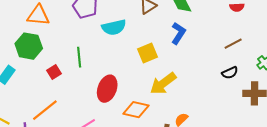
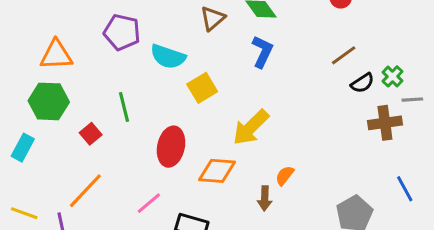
cyan semicircle: (114, 27) -> (168, 57), turned 40
yellow square: (148, 53) -> (202, 88), moved
black semicircle: (230, 73) -> (362, 83), moved

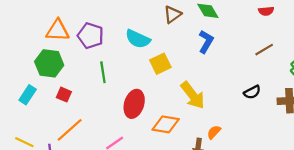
purple pentagon: (122, 32) -> (91, 36), moved
black semicircle: (362, 83) -> (252, 92), moved
yellow arrow: (251, 127) -> (193, 95), turned -88
red square: (91, 134) -> (64, 95), moved, turned -32

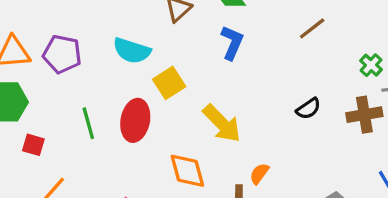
brown line: (264, 50) -> (312, 28), moved
green line: (103, 72) -> (88, 123), moved
red ellipse: (134, 104) -> (135, 120), moved
orange diamond: (166, 124) -> (187, 171), turned 72

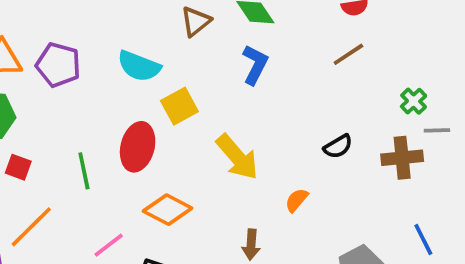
green line: (88, 123) -> (84, 171), moved
orange diamond: (187, 171) -> (168, 210), moved, turned -51
orange semicircle: (259, 174) -> (297, 200), moved

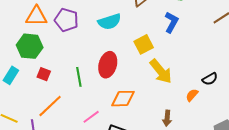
cyan semicircle: (139, 66) -> (109, 22), turned -40
yellow square: (179, 106) -> (144, 44), moved
black semicircle: (338, 146) -> (210, 79), moved
orange diamond: (168, 210) -> (123, 99), turned -30

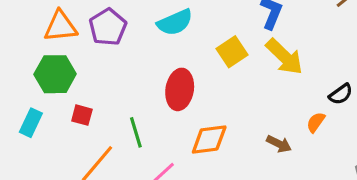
purple pentagon: (66, 20) -> (108, 27), turned 30
yellow arrow: (161, 71) -> (284, 57), moved
green line: (79, 77) -> (136, 132), moved
brown arrow: (167, 118) -> (279, 144), moved, turned -63

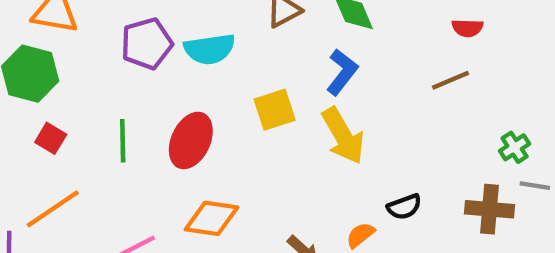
purple pentagon: (108, 27) -> (147, 44), moved
green line: (136, 132) -> (123, 141), moved

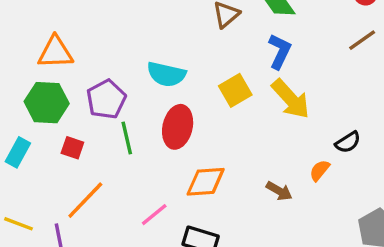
purple pentagon: (147, 44) -> (106, 99), moved
cyan semicircle: (210, 49) -> (166, 74), moved, turned 33

